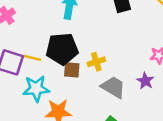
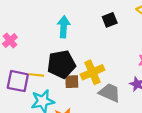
yellow cross: (96, 62) -> (92, 72), size x1.5

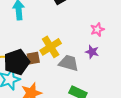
black pentagon: (61, 64) -> (17, 62), moved

